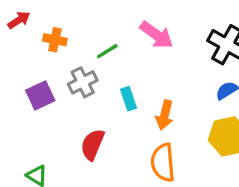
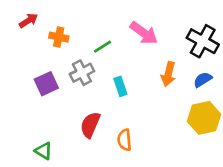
orange arrow: (165, 115) -> (168, 74), moved
orange semicircle: (163, 163) -> (125, 140), moved, size x0.7

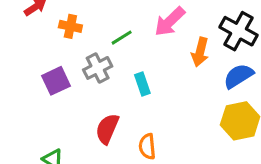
pink arrow: (144, 33) -> (170, 22), turned 100
orange arrow: (168, 74) -> (200, 52), moved
blue semicircle: (203, 80) -> (238, 76), size x1.4

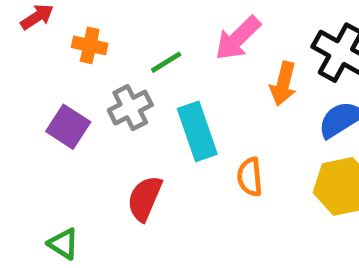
purple square: (56, 81) -> (68, 127), turned -32
cyan rectangle: (142, 84) -> (197, 131), size x1.6
orange semicircle: (147, 146) -> (250, 177), moved

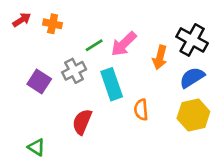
pink arrow: (238, 38) -> (124, 44), moved
orange cross: (90, 45) -> (53, 24), moved

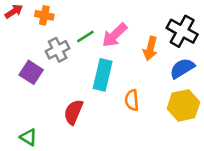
gray cross: (74, 71) -> (58, 50), moved
cyan rectangle: (112, 84) -> (103, 75), turned 32

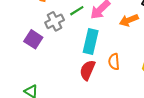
orange arrow: (150, 48) -> (129, 20), turned 54
red semicircle: (73, 112) -> (87, 70), moved

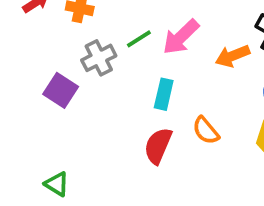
cyan rectangle: (91, 41) -> (164, 94), size x0.7
orange semicircle: (114, 62) -> (206, 131), turned -35

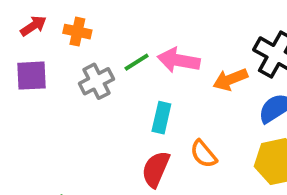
pink arrow: (181, 37) -> (179, 60), turned 54
purple square: (61, 90) -> (31, 76), moved, turned -36

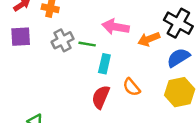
green line: (137, 62) -> (87, 44), moved, turned 42

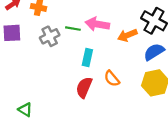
green line: (87, 44) -> (73, 29), moved

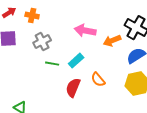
green line: (73, 29) -> (52, 64), moved
cyan rectangle: (87, 57) -> (76, 61), turned 35

